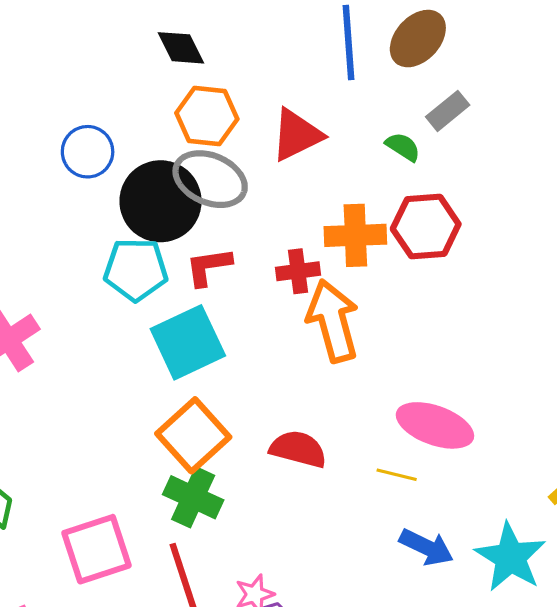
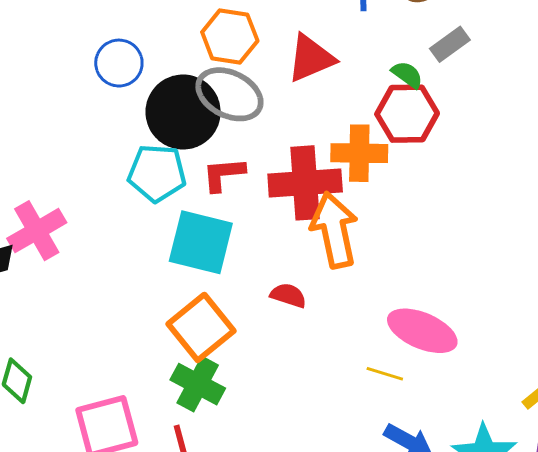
red hexagon: (426, 226) -> (407, 114), moved
red cross: (298, 271) -> (305, 183), size x1.8
cyan square: (188, 342) -> (201, 242), turned 36
red semicircle: (298, 449) -> (288, 295), moved, size x0.7

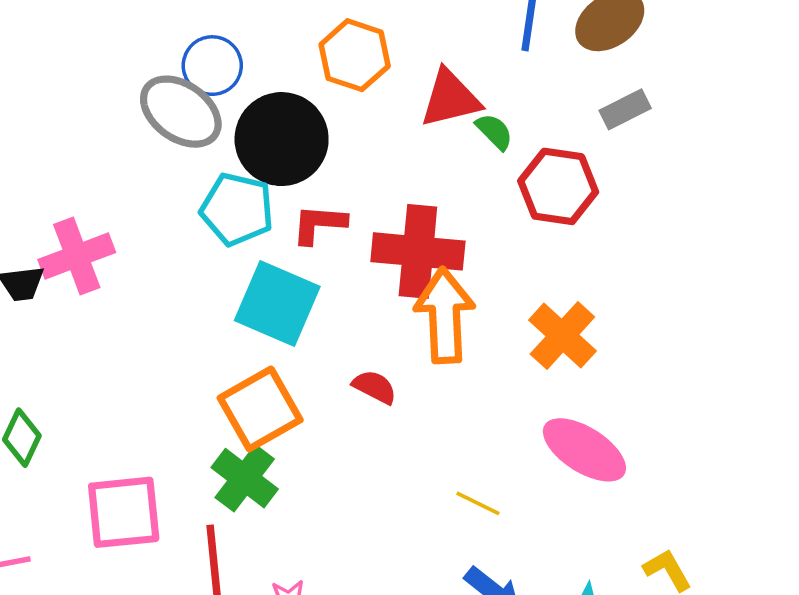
green semicircle: (407, 75) -> (494, 132), moved
gray ellipse: (229, 94) -> (181, 112), moved
orange cross: (359, 153) -> (562, 335), moved, turned 32
pink ellipse: (422, 331) -> (584, 450), moved

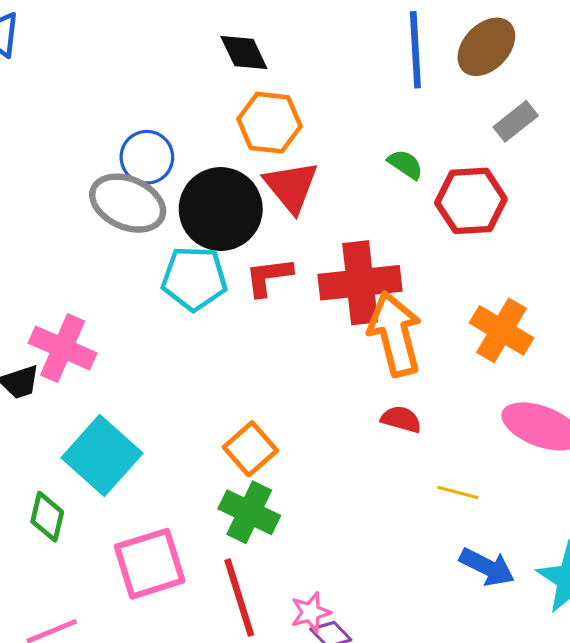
red triangle: (450, 99) -> (291, 187), moved, turned -44
pink cross: (77, 256) -> (63, 348), turned -34
cyan square: (277, 304) -> (102, 456), moved, turned 30
red semicircle: (375, 387) -> (401, 419), moved
orange square: (260, 409) -> (250, 449), size x0.7

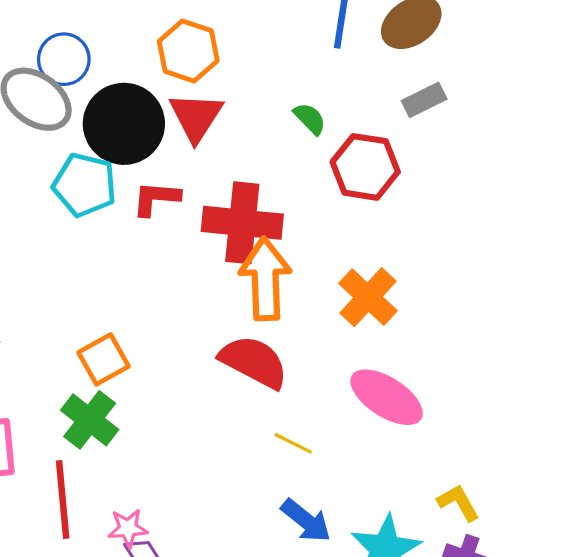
red semicircle: (401, 419) -> (254, 362), size x1.8

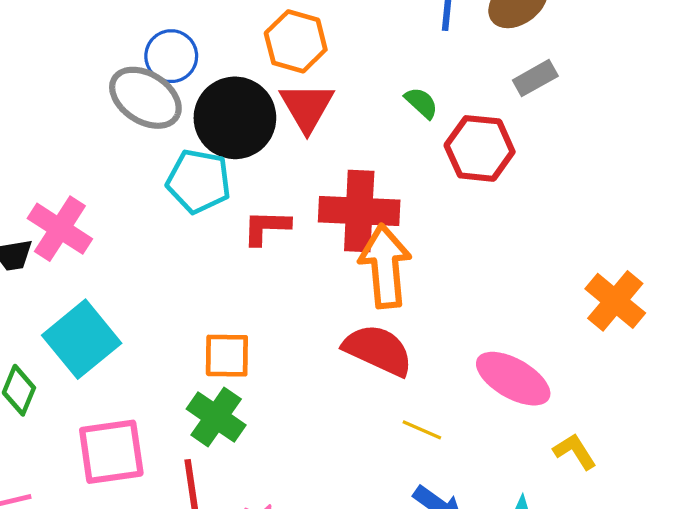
red L-shape: (156, 198) -> (266, 227), moved
orange cross: (368, 297) -> (615, 301), moved
orange square: (104, 359) -> (227, 356), turned 33
yellow L-shape: (458, 503) -> (575, 451), moved

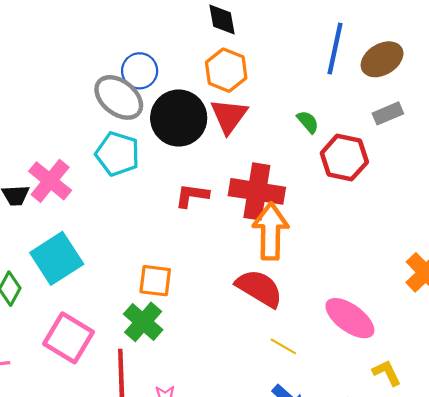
cyan pentagon: (199, 181) -> (118, 154), moved
pink square: (111, 452) -> (68, 338), turned 33

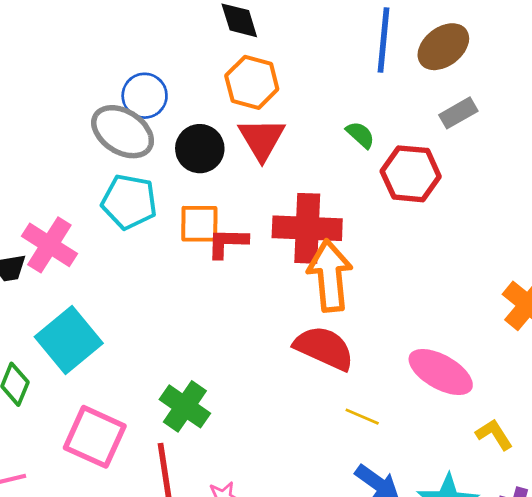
black circle: (179, 118) -> (200, 149), size x0.7
orange square: (155, 281) -> (199, 224), moved

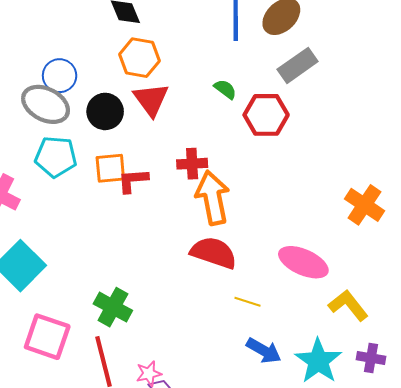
gray rectangle: (458, 113) -> (298, 65), size x1.4
red cross: (307, 228) -> (192, 164), size x0.6
yellow L-shape: (494, 434) -> (348, 305), size x1.4

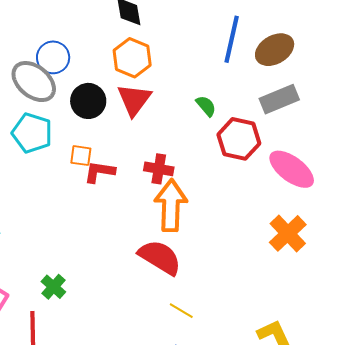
orange square: (110, 168) -> (81, 156), size x0.7
orange cross: (365, 205) -> (288, 233), moved
pink ellipse: (303, 262) -> (292, 169), moved
green cross: (113, 307) -> (53, 287), size x0.7

